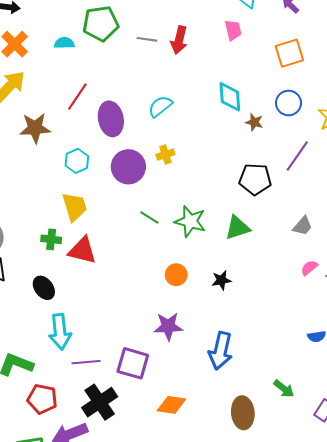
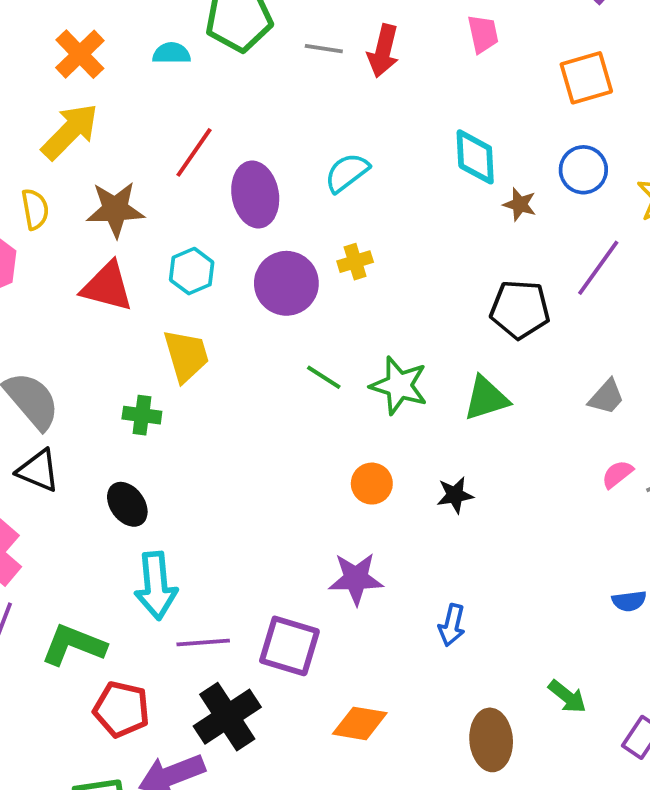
red triangle: (82, 251) -> (107, 287), moved
blue arrow: (221, 351) -> (452, 625), size x0.6

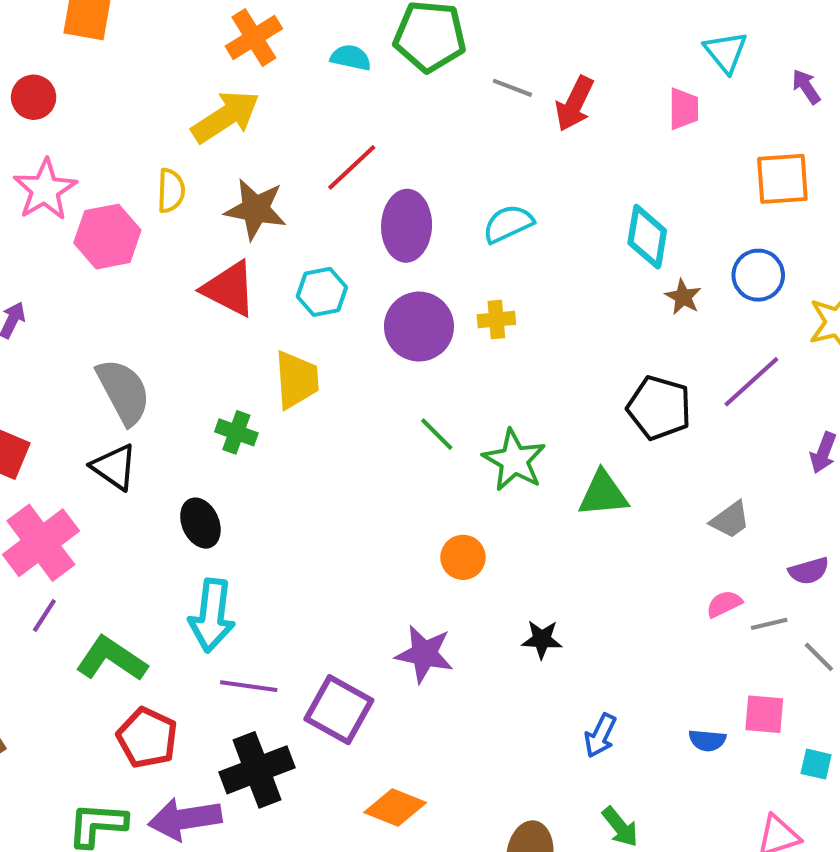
black star: (455, 495) -> (542, 639), moved
blue arrow: (452, 625) -> (600, 736), moved

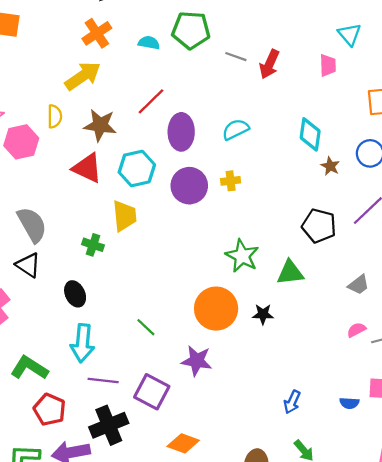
cyan hexagon: (322, 292) -> (137, 168), size x1.4
green line: (437, 434) -> (146, 327), moved
orange circle: (463, 557) -> (216, 309), size x1.8
black star: (542, 639) -> (263, 314), moved

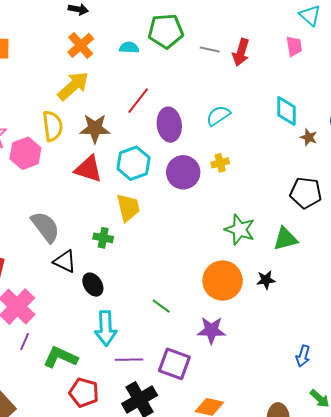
yellow semicircle: (55, 116) -> (53, 126), size x1.4
black triangle: (28, 265) -> (65, 261), moved

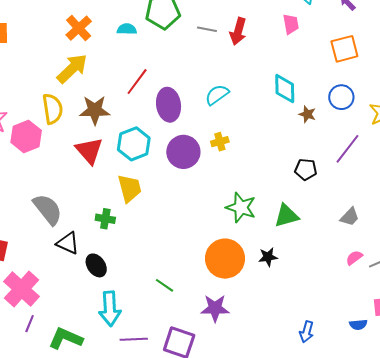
red triangle: (88, 169) -> (89, 151), turned 32
black pentagon: (306, 193) -> (306, 169), size x0.7

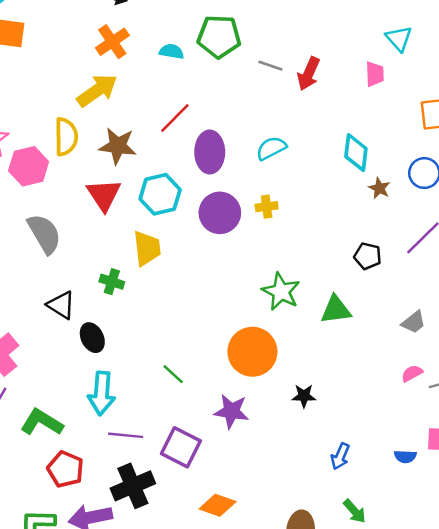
gray semicircle: (48, 209) -> (44, 234), moved
black star: (268, 257) -> (304, 396), moved

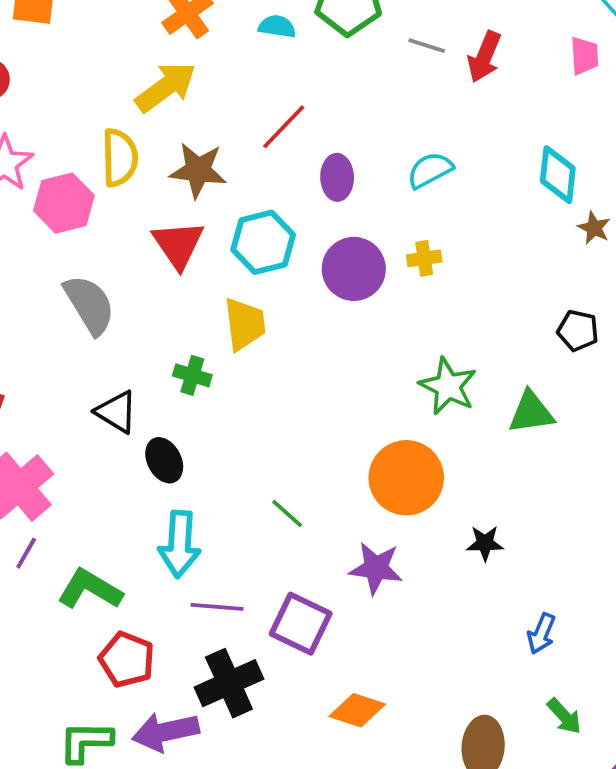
purple ellipse: (210, 152) -> (337, 177), size x0.7

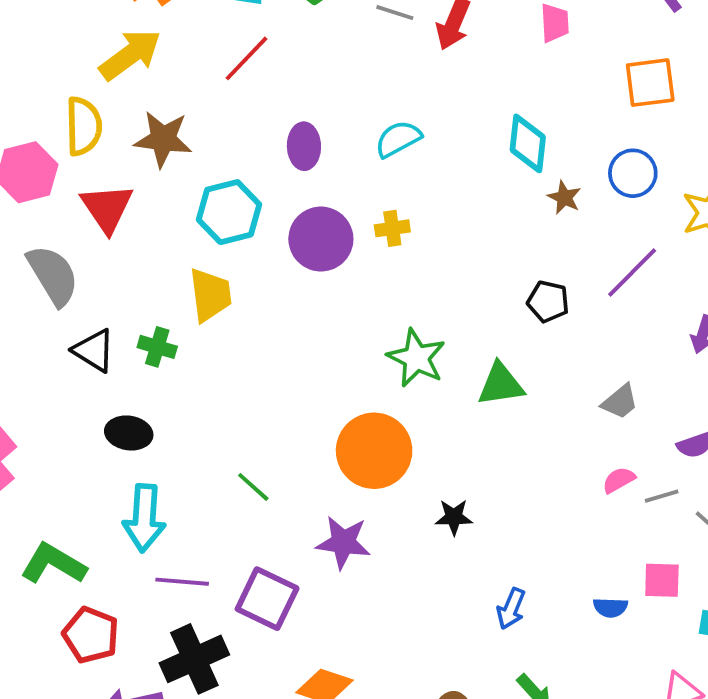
red line: (284, 127) -> (247, 58), moved
red triangle: (178, 244) -> (107, 208), moved
black triangle: (116, 412) -> (94, 350), moved
black ellipse: (164, 460) -> (129, 433), turned -54

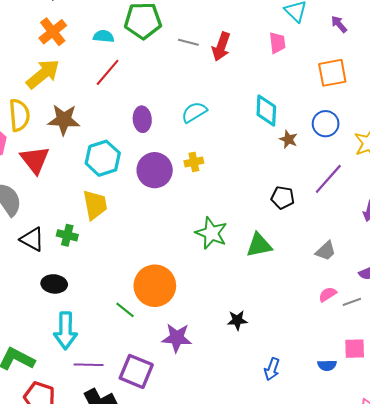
orange circle: (374, 451) -> (155, 286), moved

